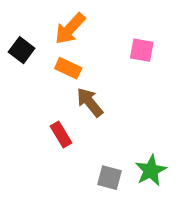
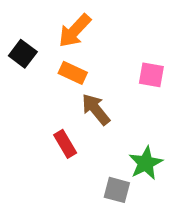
pink square: (142, 50) -> (151, 75), moved
green star: (151, 170) -> (146, 163), moved

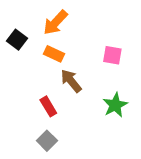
green star: (146, 163) -> (115, 105), moved
gray square: (117, 190) -> (47, 141), moved, turned 30

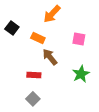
orange arrow: (55, 23) -> (52, 14), moved
red rectangle: (48, 106) -> (34, 75), turned -56

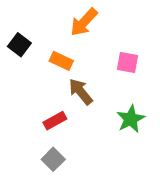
red rectangle: (34, 75) -> (55, 121), turned -32

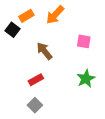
orange rectangle: (61, 61) -> (26, 16), moved, turned -56
brown arrow: (81, 92) -> (44, 51), moved

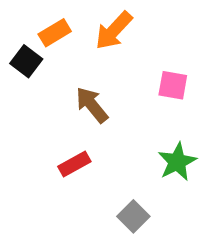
gray square: (35, 105) -> (133, 216), moved

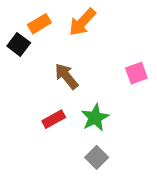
pink square: (173, 85) -> (136, 73), moved, turned -30
green star: (177, 162) -> (95, 118), moved

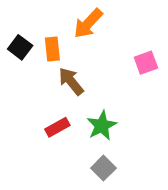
orange rectangle: (39, 24) -> (52, 49), moved, turned -65
pink square: (136, 73) -> (146, 63), moved

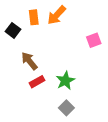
orange rectangle: (52, 49) -> (34, 17), moved
brown arrow: (71, 81) -> (29, 61), moved

